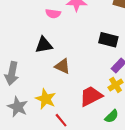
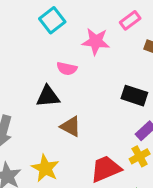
pink semicircle: (53, 14) -> (67, 69), moved

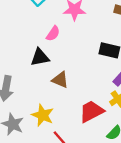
pink semicircle: (67, 69) -> (53, 34), turned -63

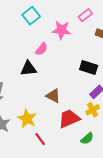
brown triangle: (60, 80) -> (53, 96), moved

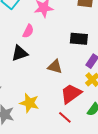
brown triangle: (53, 96) -> (55, 67), moved
red line: (40, 139) -> (65, 117), moved

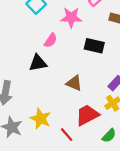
black rectangle: (79, 39) -> (94, 46), moved
red line: (65, 117) -> (67, 135), moved

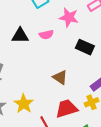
pink semicircle: (51, 40) -> (46, 35), turned 32
black triangle: (38, 63) -> (20, 36), moved

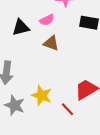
brown triangle: (60, 77) -> (51, 43), moved

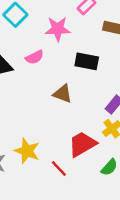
brown triangle: (51, 43) -> (63, 94), moved

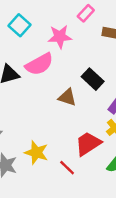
pink semicircle: (35, 57) -> (39, 64), size x1.6
black rectangle: (87, 61) -> (93, 79), moved, turned 35

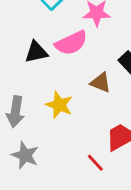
yellow star: (36, 153) -> (59, 105), moved

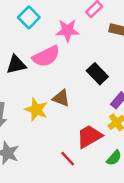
brown triangle: (101, 83) -> (61, 98), moved

